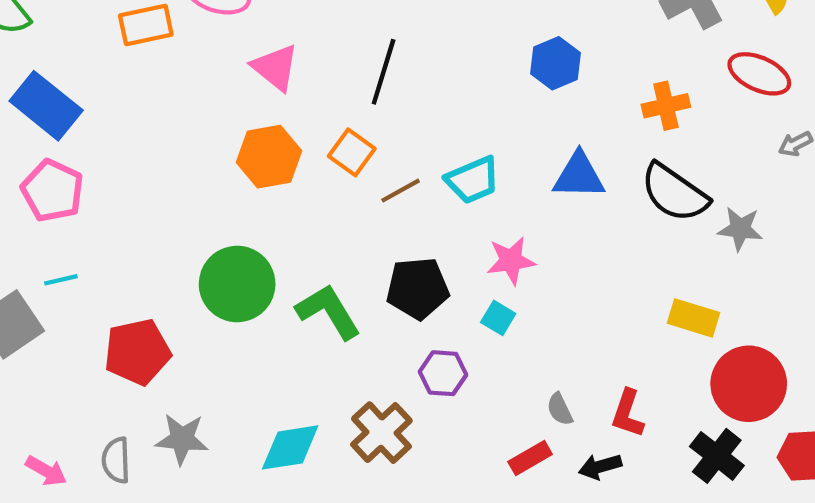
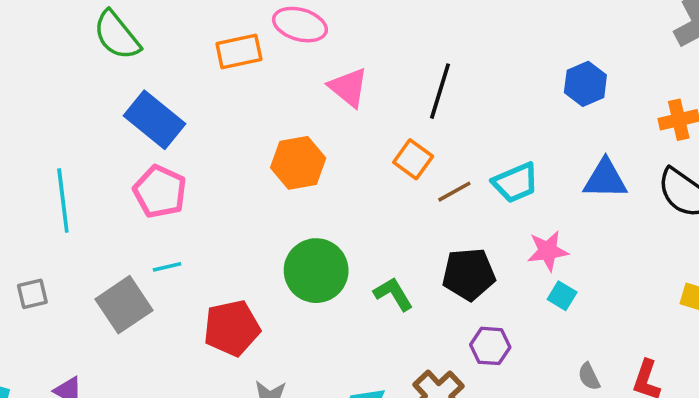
orange hexagon: (269, 157) -> (298, 163), moved
green L-shape: (328, 312) -> (393, 294), size x0.7
cyan square: (498, 318) -> (562, 296), moved

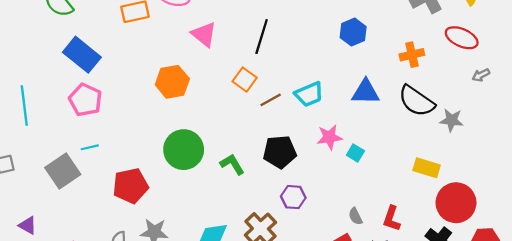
cyan square: (562, 296) -> (355, 153), moved

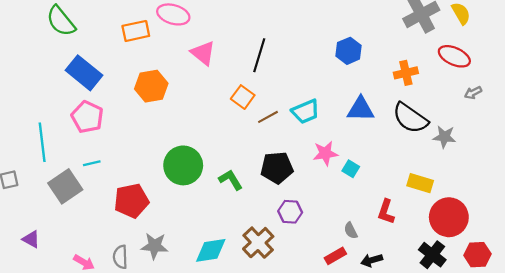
orange hexagon: (172, 82) -> (151, 86), moved
cyan line: (24, 106) -> (42, 142), moved
red L-shape: (392, 219) -> (386, 212), moved

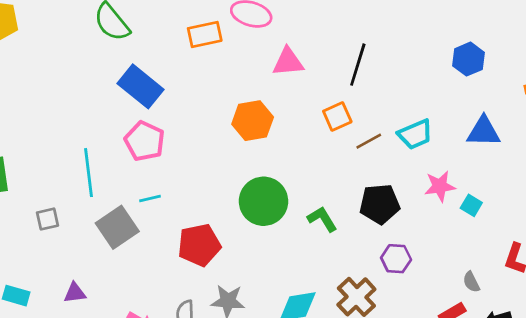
pink triangle: (203, 53) -> (288, 62), turned -44
orange hexagon: (151, 86) -> (253, 121), moved
orange square: (243, 97) -> (337, 116), turned 30
purple triangle: (31, 239) -> (75, 293), turned -36

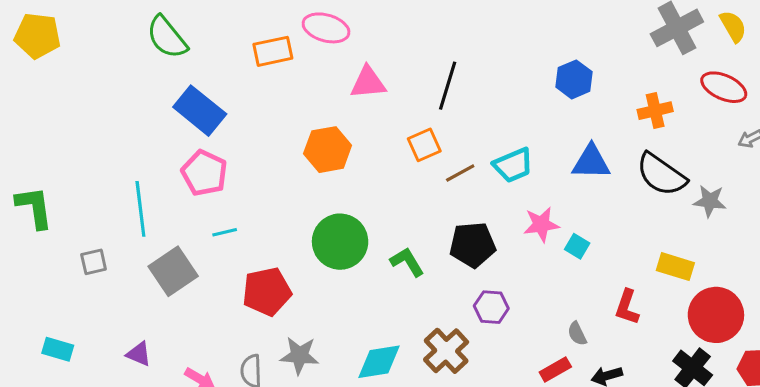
cyan line: (150, 199) -> (225, 232), moved
purple triangle: (75, 293) -> (139, 354), moved, turned 30

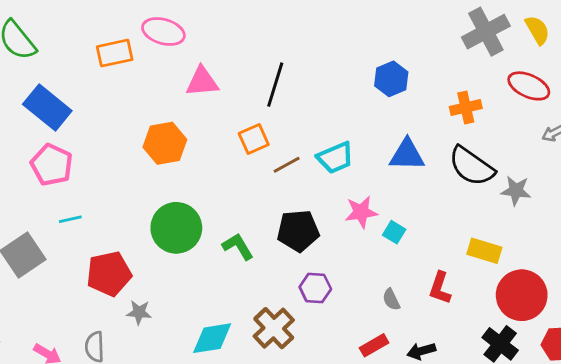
gray semicircle: (577, 334) -> (391, 299), moved
gray star: (299, 355) -> (139, 312), moved, size x0.7

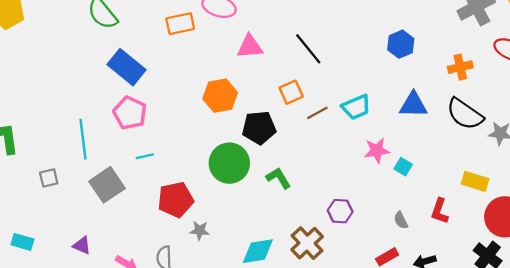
black line: (275, 85) -> (308, 49), turned -56
black pentagon: (298, 231) -> (259, 128), moved

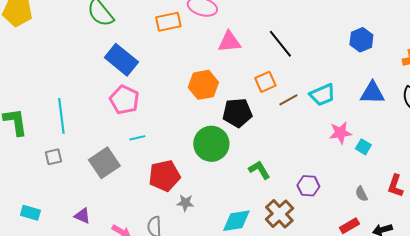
cyan line: (83, 139) -> (61, 116), moved
green L-shape: (278, 178) -> (259, 170), moved

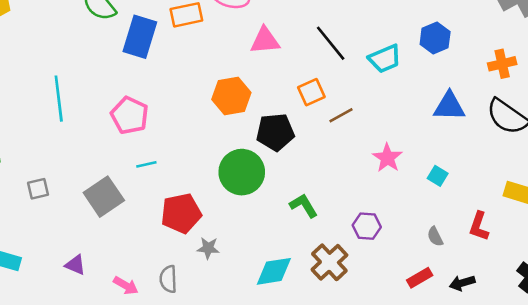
blue rectangle: (121, 60) -> (140, 37), moved, turned 68
cyan trapezoid: (322, 95) -> (385, 59), moved
cyan line: (61, 116) -> (59, 99), moved
pink star: (340, 133) -> (387, 158), moved, turned -30

